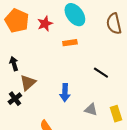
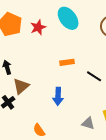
orange rectangle: (70, 43) -> (67, 62), moved
gray triangle: (91, 110) -> (88, 123), moved

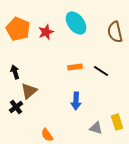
black line: (94, 76) -> (101, 71), moved
blue arrow: (58, 96) -> (76, 101), moved

